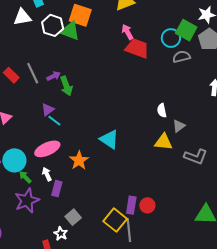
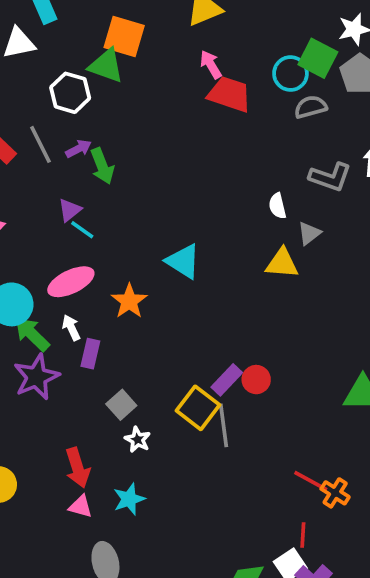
white hexagon: (53, 25) -> (70, 93), moved
gray L-shape: (196, 157) -> (330, 177), moved
green arrow: (25, 177) -> (32, 334), size x1.5
purple rectangle: (131, 205) -> (227, 380), turned 36
white star: (61, 234) -> (138, 440), moved

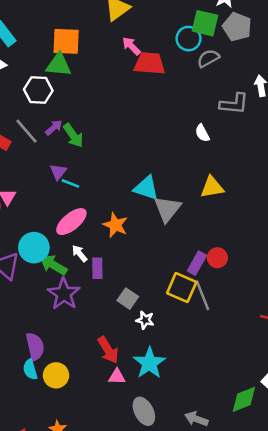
gray triangle: (309, 233) -> (167, 209), moved, size x1.6
yellow triangle: (282, 263) -> (212, 187), moved
cyan star: (129, 499) -> (149, 363), size x1.4

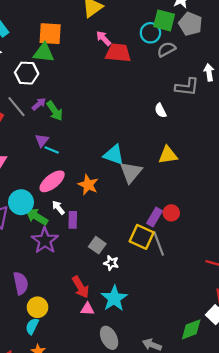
cyan semicircle: (30, 370) -> (32, 326), moved, turned 42

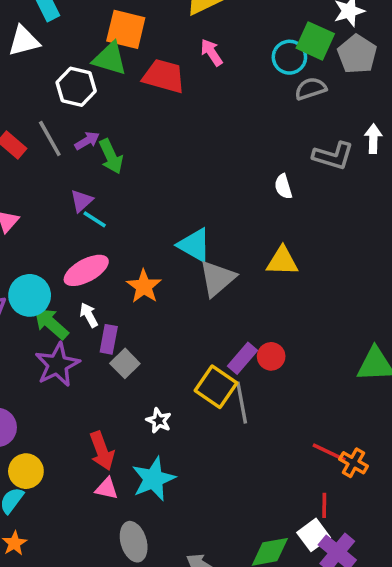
red trapezoid: (118, 53) -> (164, 76), moved
gray square: (97, 245) -> (125, 363), moved

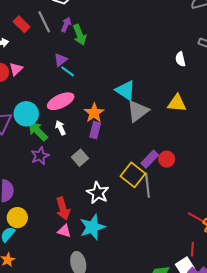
purple arrow: (87, 141) -> (66, 25), turned -40
purple rectangle: (109, 339) -> (95, 130), moved
purple star: (57, 365) -> (40, 156), size x0.7
white star: (159, 421) -> (98, 193), size x1.5

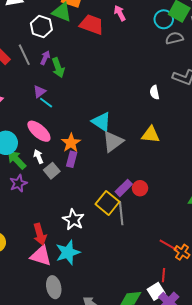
pink ellipse: (61, 101) -> (39, 131), turned 65
gray square: (80, 158) -> (52, 171), moved
pink triangle: (64, 231) -> (41, 256), size x1.6

